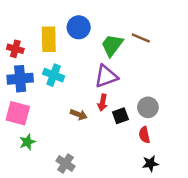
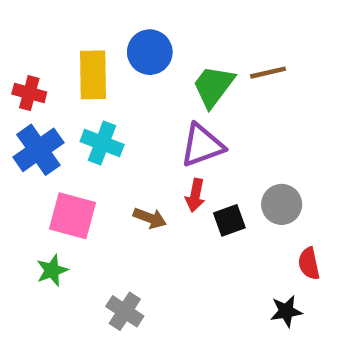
brown line: (141, 38) -> (268, 73), turned -36
blue cross: (20, 79) -> (38, 150), turned -30
pink square: (18, 113) -> (72, 216), moved
red semicircle: (144, 135) -> (309, 264), moved

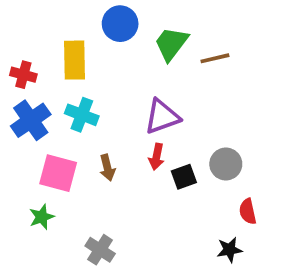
blue circle: (150, 52) -> (120, 24), moved
green trapezoid: (213, 86) -> (171, 44), moved
brown arrow: (150, 218) -> (107, 168), moved, turned 55

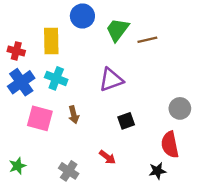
red arrow: (157, 157) -> (107, 157), moved, turned -63
gray circle: (226, 164) -> (180, 108), moved
red semicircle: (248, 211) -> (170, 145), size x1.5
green star: (42, 217) -> (17, 166), moved

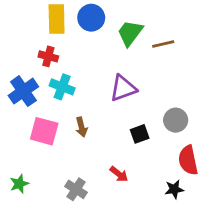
yellow rectangle: (51, 41) -> (57, 19), moved
red cross: (16, 51) -> (48, 56), moved
gray circle: (180, 108) -> (176, 120), moved

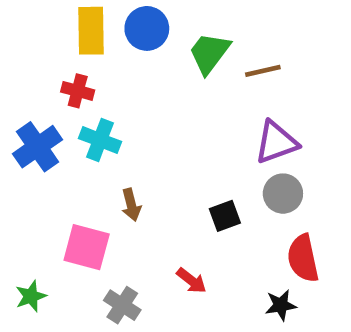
purple triangle: (123, 88) -> (276, 142), moved
pink square: (44, 131) -> (87, 247), moved

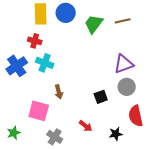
brown line: (263, 71) -> (123, 21), moved
black star: (281, 305) -> (116, 134), moved

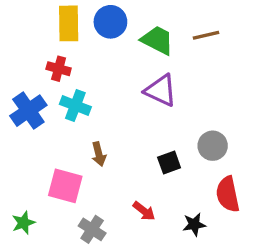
green trapezoid: (94, 24) -> (157, 40), turned 80
purple triangle: (124, 64) -> (161, 90), moved, turned 45

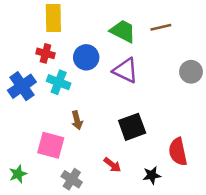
blue circle: (110, 22) -> (86, 57), moved
gray circle: (213, 146) -> (191, 72), moved
black square: (169, 162) -> (132, 127), size x1.5

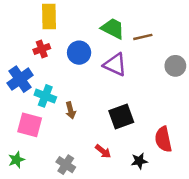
brown line: (161, 27) -> (143, 37), moved
red cross: (46, 53) -> (42, 49), turned -35
cyan cross: (59, 82) -> (45, 96), moved
pink square: (51, 145) -> (30, 125), moved

